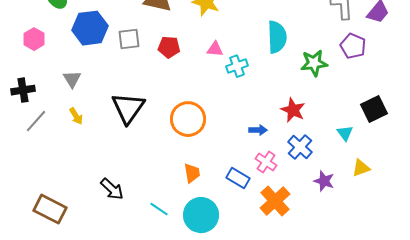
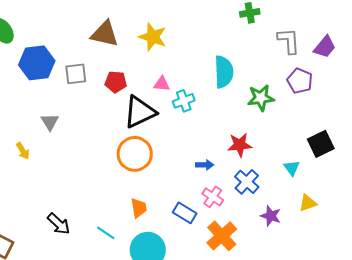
gray triangle: (72, 79) -> (50, 122), moved
black triangle: (128, 108) -> (140, 112), moved, turned 30
red star: (293, 110) -> (240, 145), turned -30
cyan line: (159, 209) -> (106, 233), moved

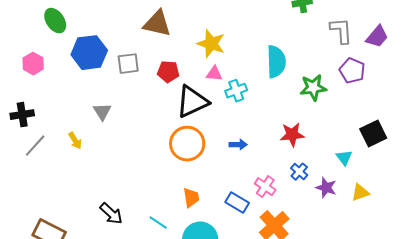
yellow star: (153, 37) -> (211, 44), moved
blue arrow: (205, 165) -> (238, 145), moved
blue cross: (247, 182) -> (299, 172), size x0.7
purple star: (271, 216) -> (326, 188), moved

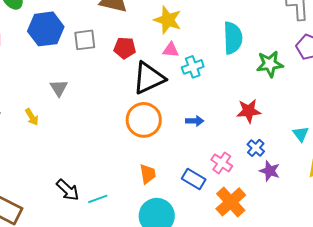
purple star: (326, 188) -> (270, 171), moved
cyan line: (158, 223) -> (98, 199), moved, turned -54

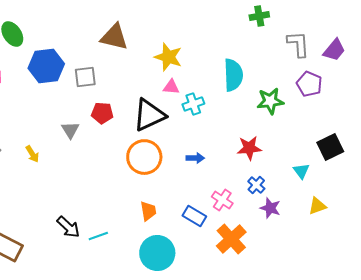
red pentagon: (125, 48) -> (102, 113), moved
gray triangle: (59, 88) -> (70, 130), moved

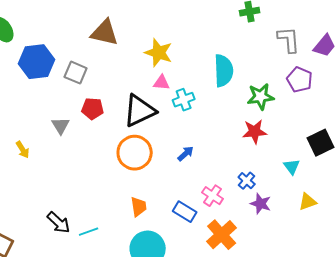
gray square: (85, 77) -> (76, 73), turned 30
red star: (249, 148) -> (255, 132), moved
blue arrow: (195, 158) -> (186, 154), turned -42

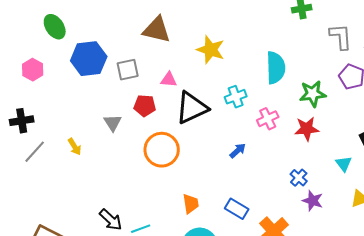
gray square: (76, 73) -> (128, 70), turned -35
pink triangle: (162, 83) -> (169, 80), moved
orange circle: (135, 153) -> (162, 150), moved
pink cross: (213, 196) -> (268, 119), moved, turned 30

